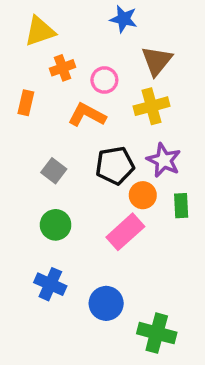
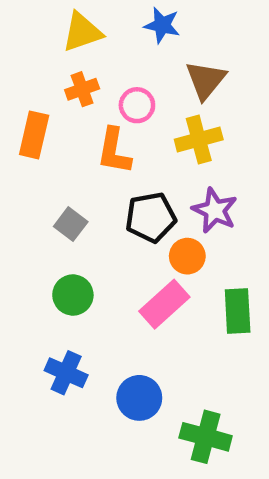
yellow triangle: (40, 31) -> (82, 32), moved
orange rectangle: (26, 103) -> (34, 135), size x1.4
orange L-shape: (87, 115) -> (114, 151), turned -108
green rectangle: (181, 206) -> (238, 311), moved, size x1.4

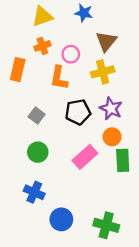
orange circle: (187, 256) -> (112, 137), moved
blue circle: (139, 398) -> (61, 219), moved

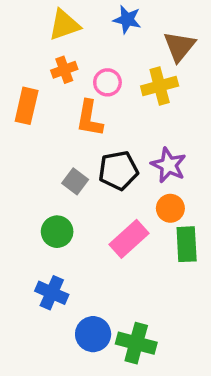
brown triangle: (106, 41) -> (179, 46), moved
yellow cross: (103, 72) -> (160, 86), moved
gray square: (37, 116) -> (75, 181), moved
green cross: (106, 225) -> (136, 343), moved

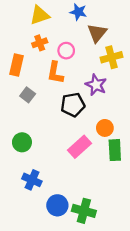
brown triangle: (179, 46) -> (97, 33), moved
yellow cross: (160, 86) -> (112, 57), moved
purple star: (169, 165) -> (96, 85), moved
gray square: (75, 181) -> (28, 95), moved
green circle: (57, 232) -> (22, 142), moved

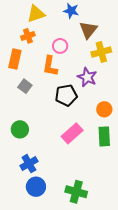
orange cross: (40, 43) -> (28, 36), moved
orange circle: (105, 128) -> (104, 109), moved
blue cross: (32, 180) -> (29, 164), turned 36
blue circle: (57, 205) -> (36, 187), moved

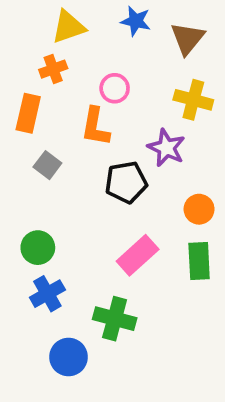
brown triangle: (88, 30) -> (188, 38), moved
yellow cross: (101, 52) -> (193, 100), turned 30
blue cross: (29, 164) -> (47, 294), moved
green cross: (76, 192) -> (115, 319), moved

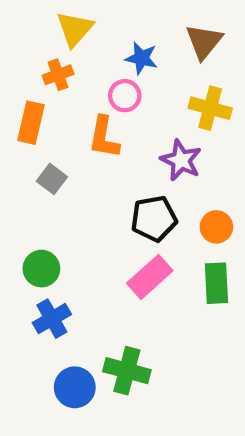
blue star: (136, 21) -> (141, 58), moved
yellow triangle: (69, 27) -> (75, 29), turned -30
black pentagon: (126, 182) -> (154, 219), moved
green cross: (115, 319) -> (127, 371), moved

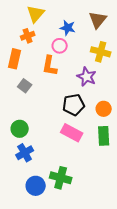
pink rectangle: (150, 277) -> (72, 133), turned 70

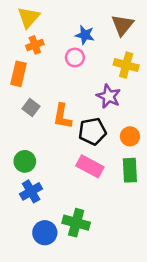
yellow triangle: (36, 14) -> (29, 17), moved
orange L-shape: (50, 66) -> (62, 116), moved

